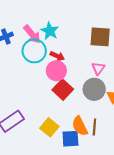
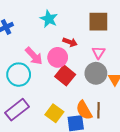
pink arrow: (32, 34) -> (34, 56), moved
cyan circle: (34, 51) -> (19, 75), moved
red arrow: (57, 56) -> (70, 42), moved

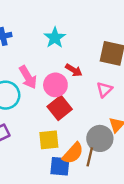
gray circle: (96, 73) -> (100, 138), moved
orange semicircle: (84, 110) -> (73, 153), turned -120
yellow square: (54, 113) -> (49, 140), moved, turned 36

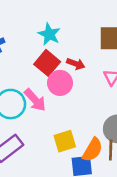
pink arrow: (28, 77) -> (35, 100), moved
red square: (60, 108) -> (47, 63), moved

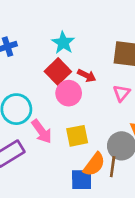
pink arrow: (35, 100) -> (42, 131), moved
yellow square: (65, 141) -> (77, 136), moved

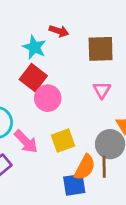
red arrow: (87, 76) -> (59, 31), moved

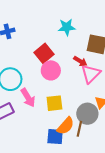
red arrow: (59, 31) -> (80, 61), moved
cyan star: (34, 47) -> (67, 27), moved, turned 30
pink triangle: (102, 90) -> (91, 74), size x1.5

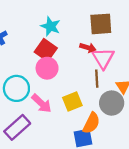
cyan star: (67, 27) -> (51, 26), moved, turned -30
pink circle: (51, 70) -> (47, 68), moved
brown line: (79, 129) -> (97, 79), moved

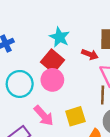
red arrow: (88, 48) -> (90, 54), moved
cyan circle: (16, 88) -> (20, 84), moved

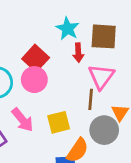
cyan star: (60, 37) -> (68, 29), moved
red arrow: (90, 54) -> (78, 53), turned 63

